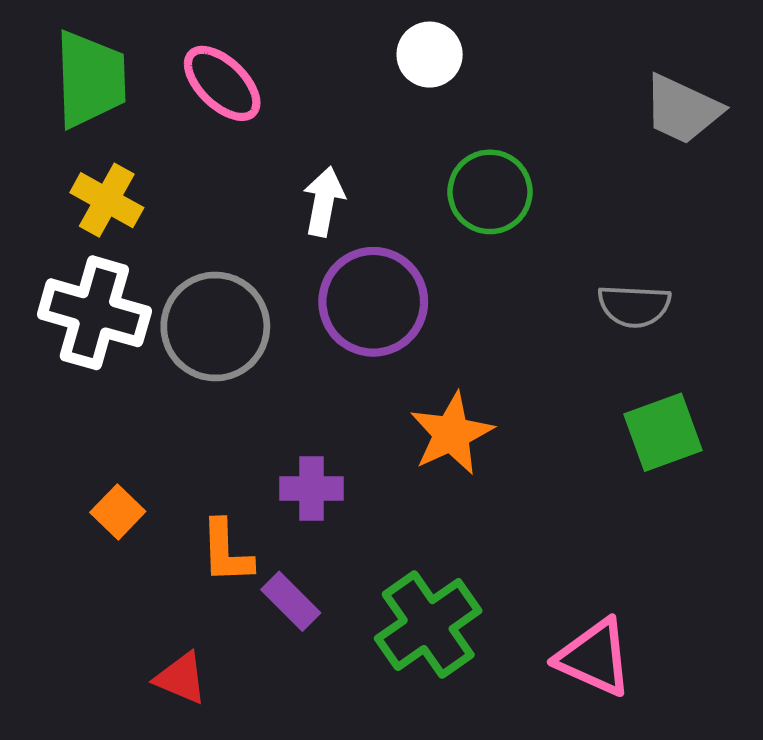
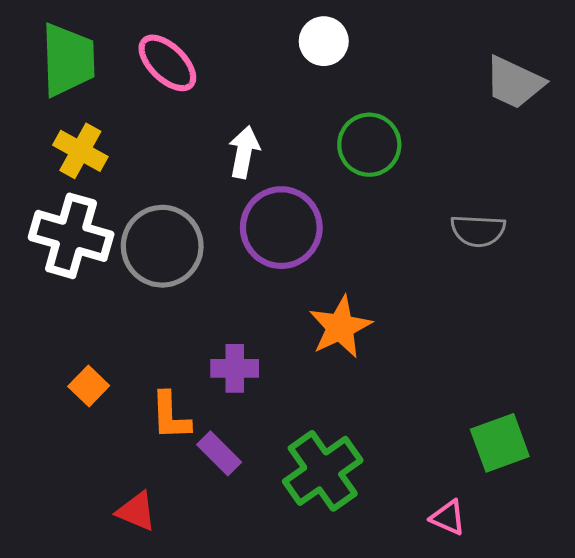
green square: (663, 432) -> (500, 443), moved
pink triangle: (594, 658) -> (448, 518), moved, size x0.6

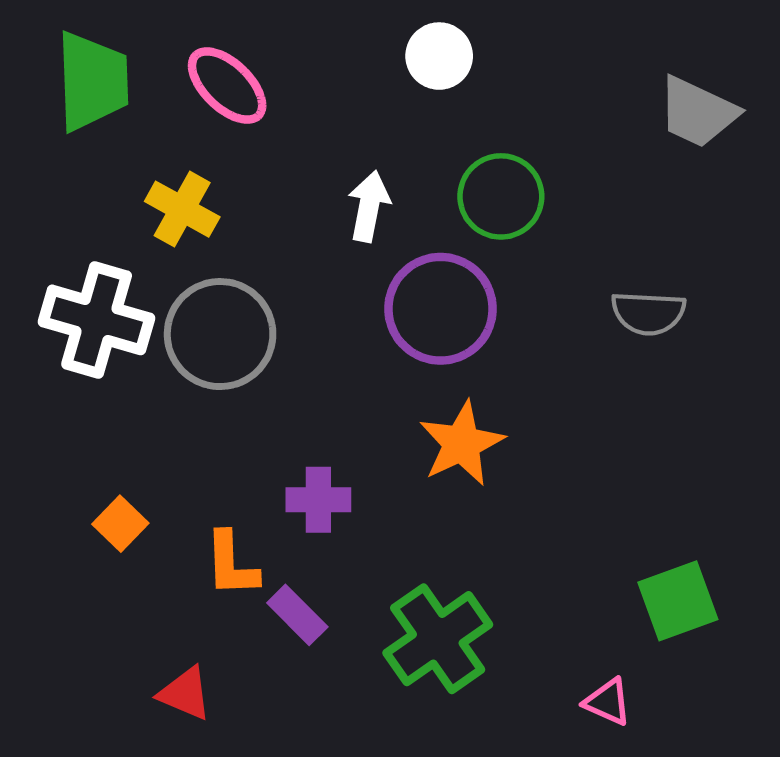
yellow cross: (80, 151) -> (182, 209), moved
white arrow: (244, 152) -> (369, 206), moved
purple circle: (281, 228) -> (441, 309), moved

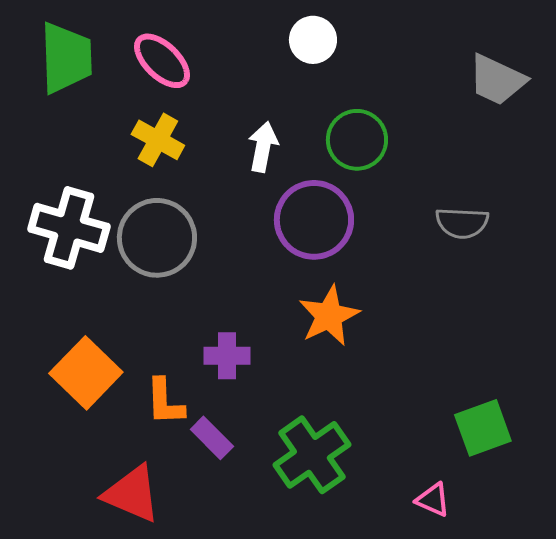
yellow cross: (182, 209) -> (158, 140), moved
orange square: (120, 524) -> (86, 373), size x1.8
red triangle: (185, 693) -> (132, 494), size x1.5

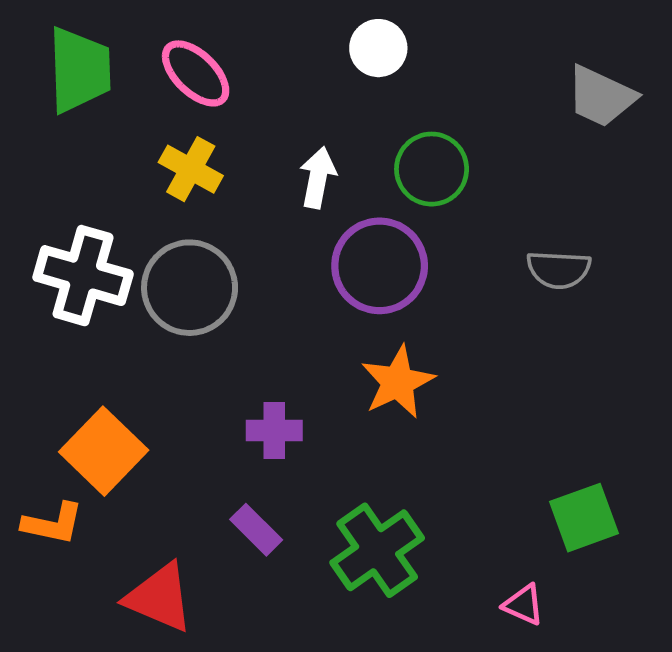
orange L-shape: (165, 402) -> (53, 524), moved, turned -76

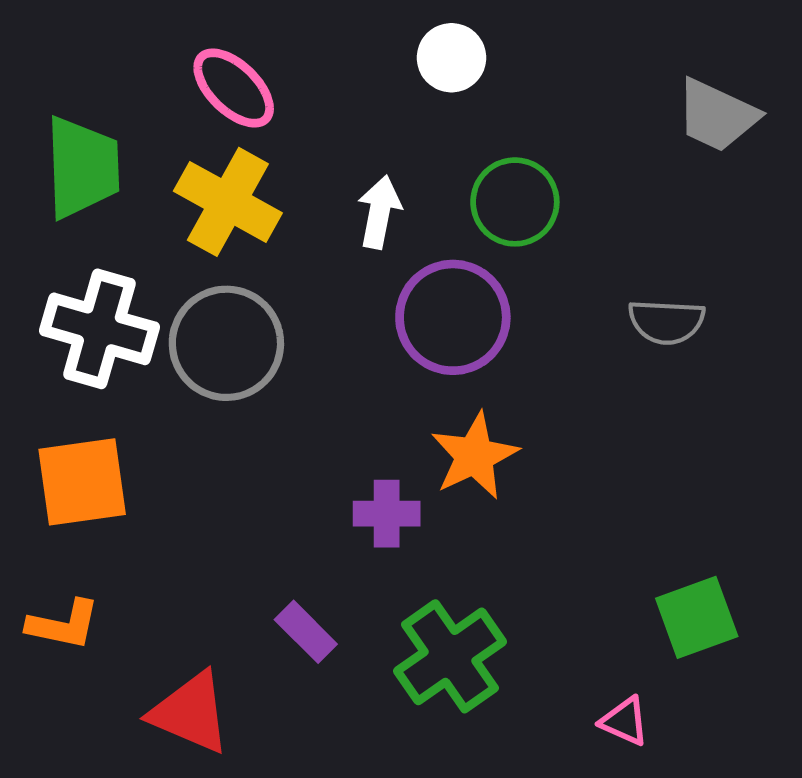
green trapezoid: (79, 70) -> (82, 167), moved
yellow cross: (191, 169) -> (228, 202), size x1.4
purple cross: (274, 430) -> (387, 514), moved
orange square: (104, 451) -> (82, 482), moved, turned 38

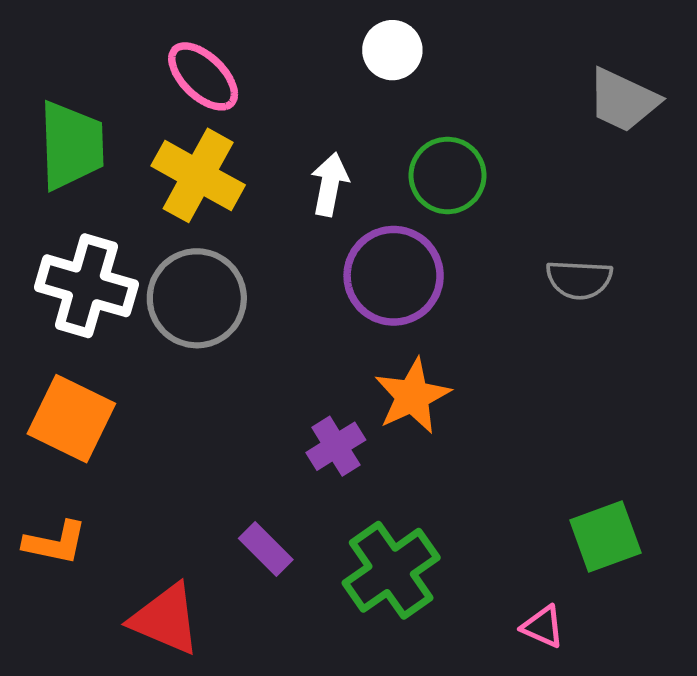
orange square: (82, 482) -> (71, 419), turned 34
purple cross: (387, 514) -> (336, 446), turned -32

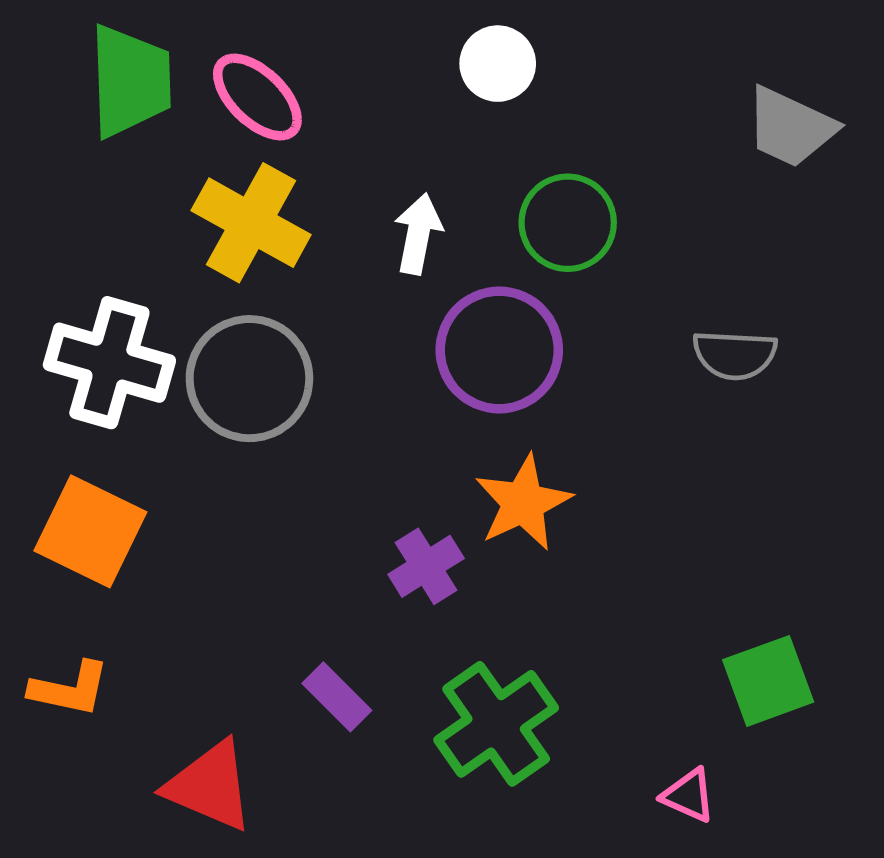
green trapezoid: (71, 145) -> (130, 81), moved

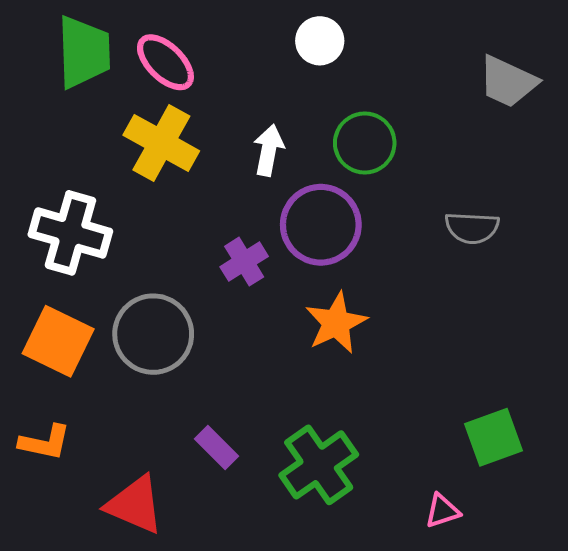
gray circle: (249, 379) -> (153, 334), moved
purple cross: (426, 566) -> (244, 262), moved
pink triangle: (689, 795) -> (442, 511), turned -42

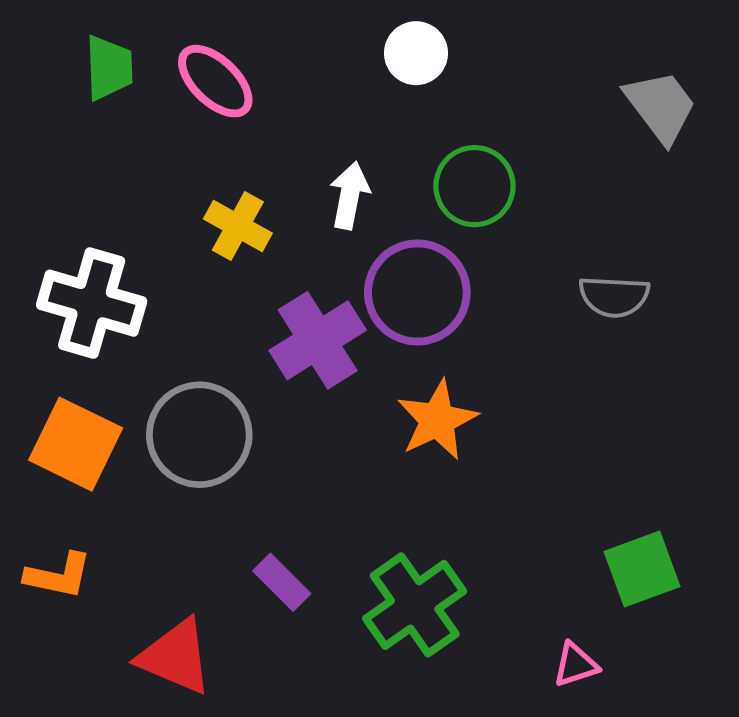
green trapezoid: (84, 52) -> (109, 68), size x0.7
gray trapezoid: (508, 82) -> (661, 106), turned -152
yellow cross: (161, 143) -> (238, 226), moved, size x0.7
purple cross: (244, 262) -> (318, 340), size x1.5

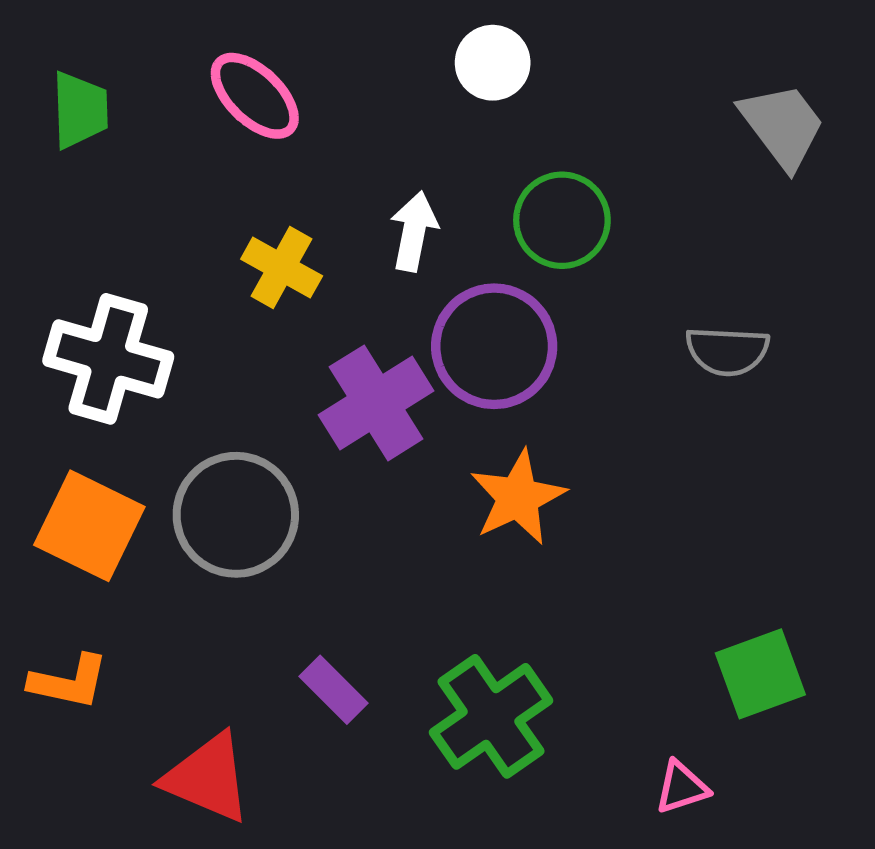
green trapezoid: (109, 68) -> (80, 110), moved

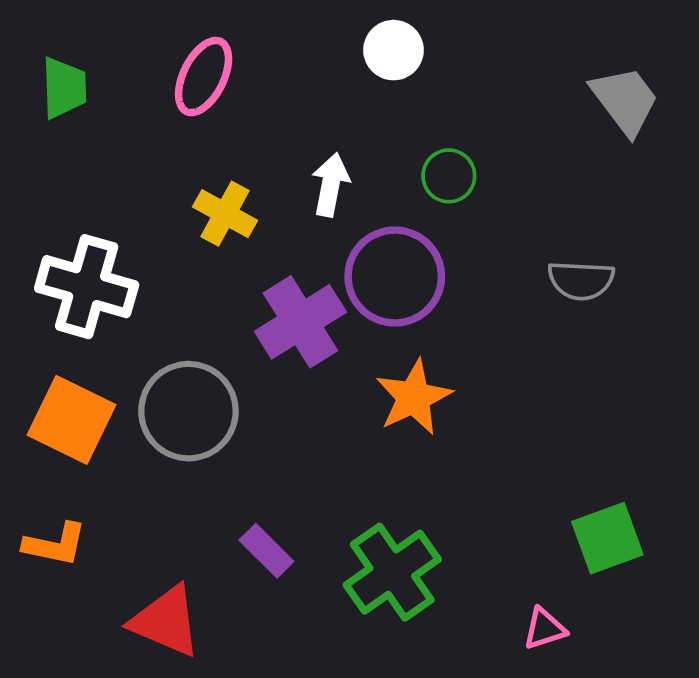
pink ellipse: (255, 96) -> (204, 77), turned 72
green circle: (562, 220) -> (449, 176), size x0.7

